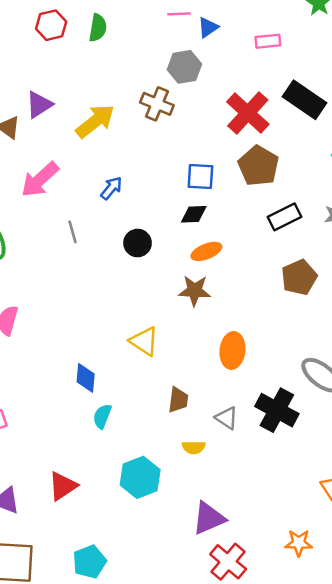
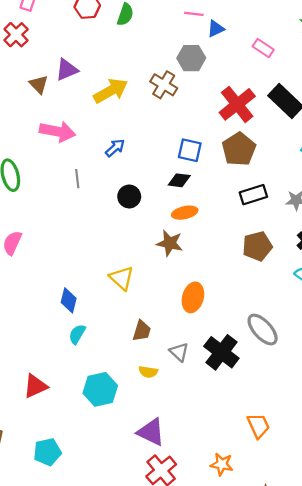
pink rectangle: (268, 41) -> (263, 48), turned 30
pink arrow: (40, 180) -> (57, 131), turned -136
purple triangle: (209, 518) -> (151, 432), turned 40

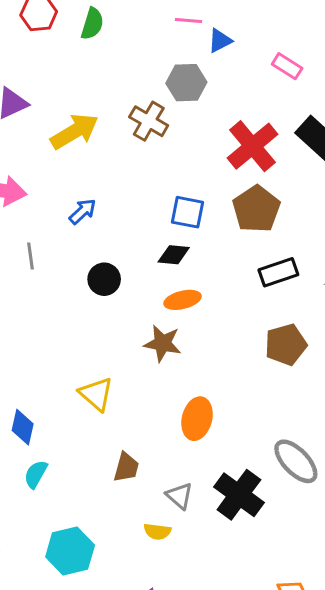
yellow semicircle: (148, 372) -> (157, 532), moved

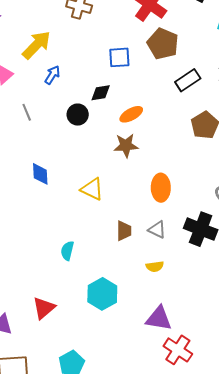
yellow arrow: (75, 131) -> (37, 45), moved
black diamond: (174, 255) -> (101, 93), moved
blue diamond: (23, 427) -> (40, 174), moved
gray triangle: (180, 496) -> (157, 230), moved

